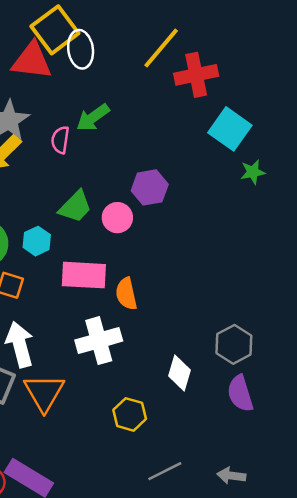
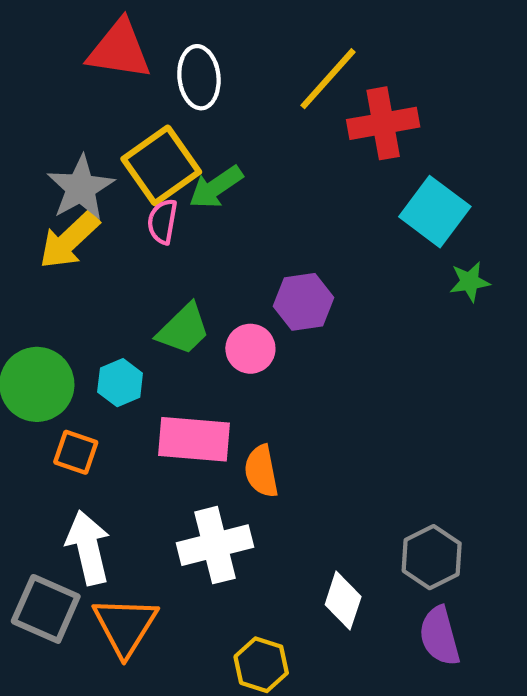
yellow square: (55, 30) -> (161, 165), moved
red triangle: (32, 61) -> (119, 50), moved

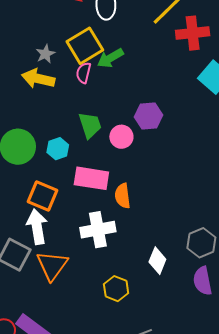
gray star: (81, 188) -> (45, 54), size x0.6
yellow arrow: (69, 240) -> (38, 79), turned 52
green trapezoid: (183, 329) -> (90, 125), turned -68
orange square: (76, 452) -> (42, 196), moved, size x1.4

